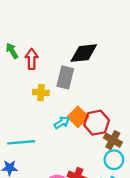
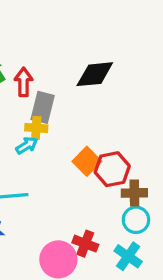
gray rectangle: (65, 77) -> (43, 107), moved
cyan arrow: (62, 123) -> (27, 145), moved
brown cross: (113, 140) -> (134, 193), turned -30

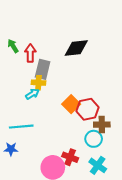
cyan circle: (136, 220) -> (94, 139), moved

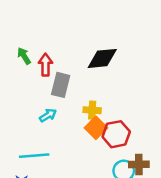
yellow cross: (38, 83) -> (92, 110), moved
brown cross: (102, 125) -> (139, 164), moved

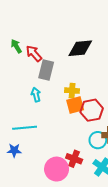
red arrow: (45, 65) -> (34, 53), turned -42
cyan arrow: (48, 115) -> (36, 95), turned -72
orange square: (96, 128) -> (75, 105), turned 30

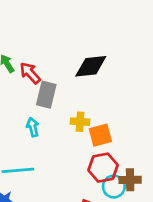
orange square: (75, 105) -> (100, 135), moved
red hexagon: (92, 110) -> (103, 168), moved

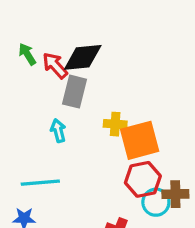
black diamond: (91, 66) -> (83, 57), moved
orange square: (100, 135) -> (140, 140), size x1.4

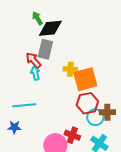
green arrow: (27, 54) -> (37, 18), moved
red arrow: (55, 65) -> (33, 60), moved

